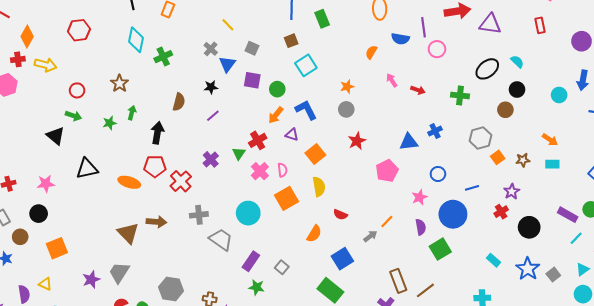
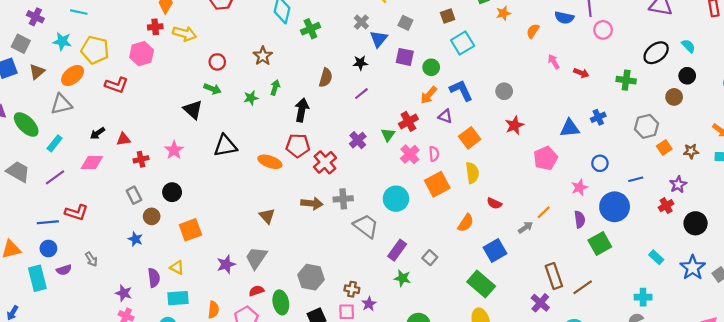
orange star: (347, 87) -> (503, 13), moved
pink star: (46, 184) -> (174, 150), moved, turned -30
brown arrow: (156, 222) -> (312, 203), moved
brown triangle: (128, 233) -> (267, 216), size x0.7

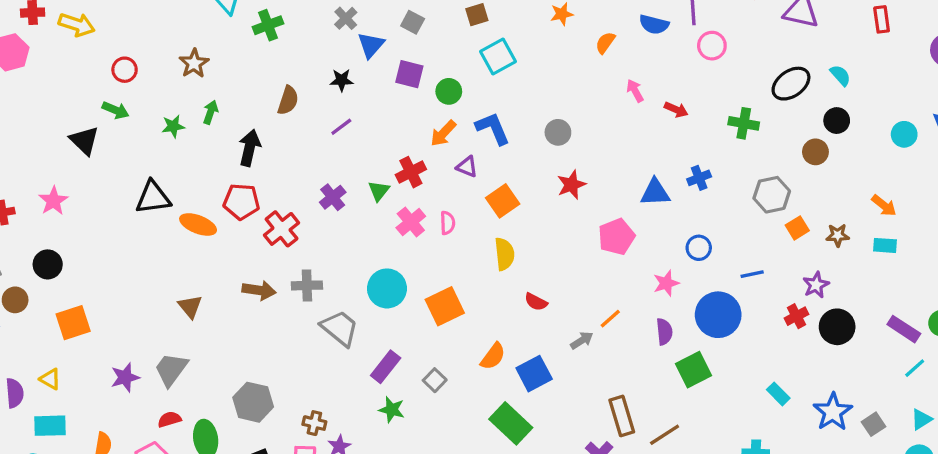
black triangle: (225, 146) -> (153, 198), moved
orange square: (437, 184) -> (445, 306), moved
orange semicircle: (466, 223) -> (493, 356), moved
black circle: (696, 223) -> (837, 327), moved

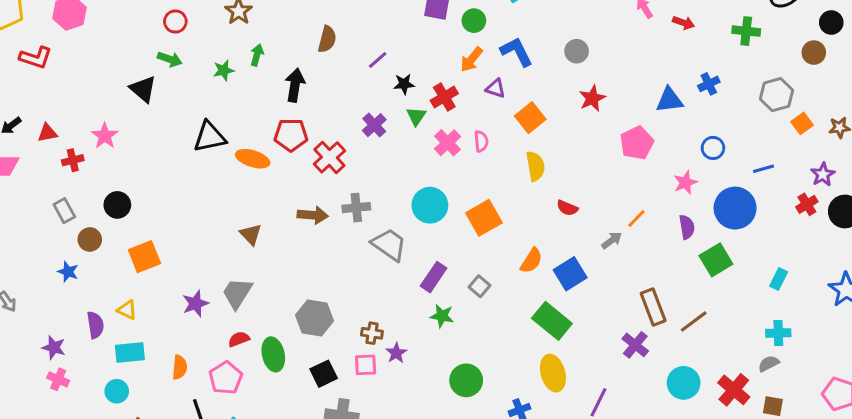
black star: (342, 80) -> (404, 84), moved
pink star: (53, 201) -> (105, 136), moved
cyan rectangle: (778, 394) -> (779, 279), moved, turned 75

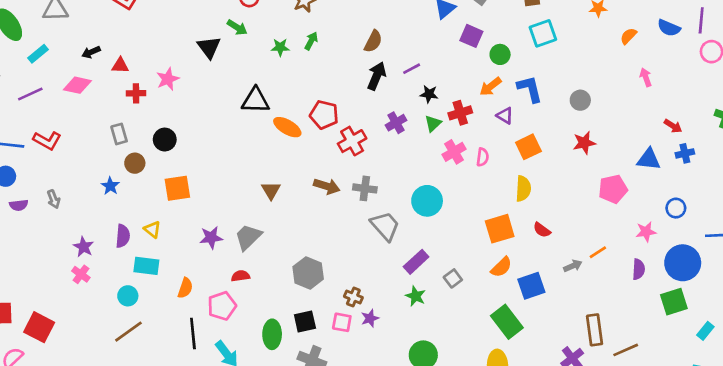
red arrow: (683, 23) -> (673, 126), moved
black arrow: (295, 85) -> (377, 76), moved
orange square: (484, 218) -> (500, 229), moved
green square: (716, 260) -> (674, 302), moved
green ellipse: (273, 354) -> (272, 334), moved

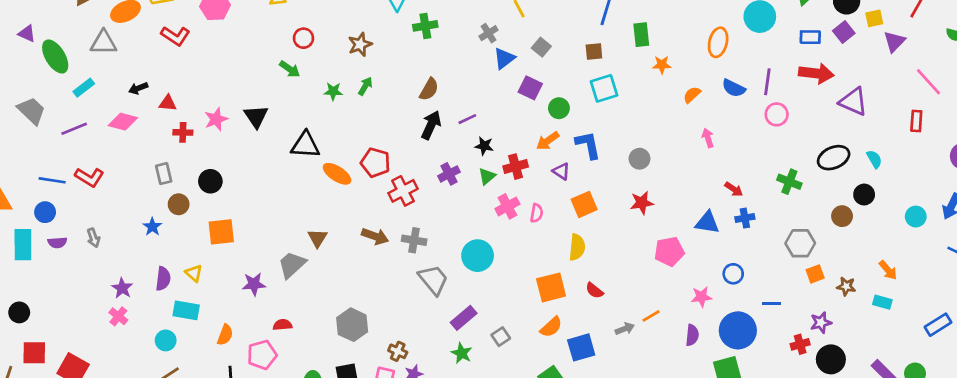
black triangle: (209, 47) -> (256, 116), moved
gray trapezoid: (248, 237) -> (292, 265), moved

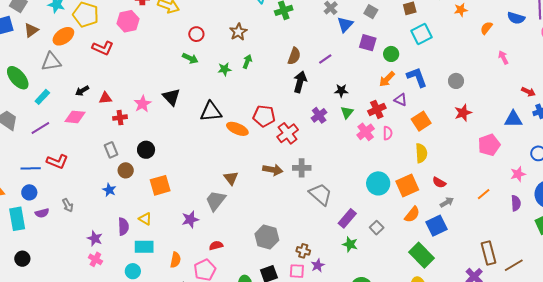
purple line: (467, 119) -> (325, 59), moved
red cross: (516, 167) -> (377, 109), moved
cyan circle: (478, 256) -> (378, 183), moved
black circle: (19, 312) -> (22, 259), moved
gray arrow: (625, 329) -> (447, 202), moved

